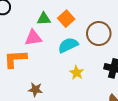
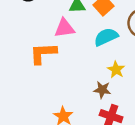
brown star: (35, 90) -> (102, 90), moved

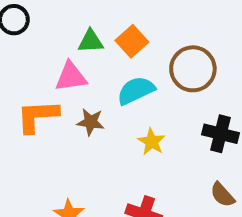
brown star: (102, 90) -> (91, 122), moved

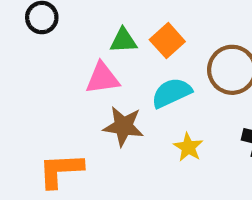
orange L-shape: (37, 116) -> (61, 170), moved
brown star: (91, 122) -> (123, 126), size x1.4

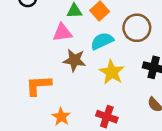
yellow star: (188, 147) -> (112, 72), size x1.5

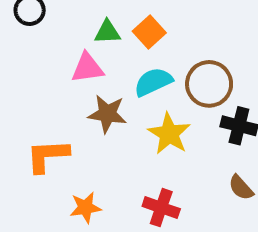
brown circle: (137, 28) -> (209, 84), moved
orange star: (61, 117) -> (85, 208), turned 30

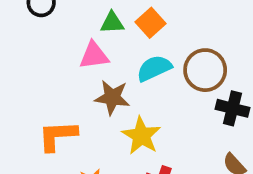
yellow star: (169, 134) -> (141, 136), moved

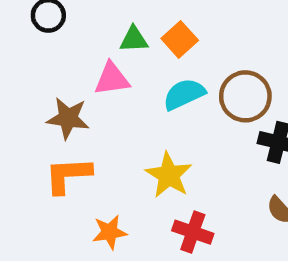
brown star: (112, 97) -> (68, 118), moved

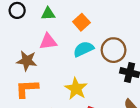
green triangle: (134, 39) -> (48, 14), moved

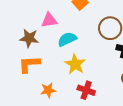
cyan semicircle: (84, 49) -> (67, 39), moved

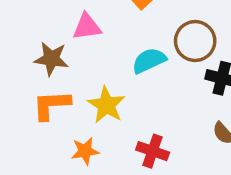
cyan semicircle: (67, 39) -> (149, 61), moved
yellow star: (75, 64) -> (106, 105), moved

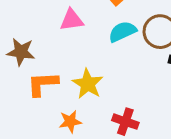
brown star: (51, 59) -> (21, 52), moved
cyan semicircle: (149, 61) -> (122, 32), moved

